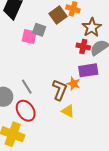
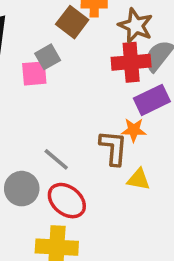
gray square: (39, 30) -> (48, 57), turned -32
red cross: (83, 46) -> (131, 62), size x1.5

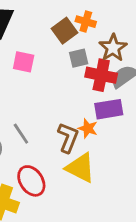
gray square: (48, 57) -> (79, 58), moved
yellow triangle: (139, 179) -> (80, 168), size x1.6
red ellipse: (67, 201) -> (31, 181), moved

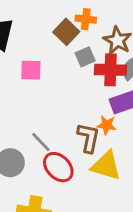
red ellipse: (31, 181) -> (58, 167), moved

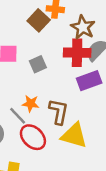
gray square: (85, 57) -> (38, 64), moved
orange star: (107, 125) -> (31, 104), moved

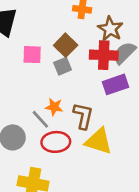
brown square: (39, 20) -> (66, 45), moved
red ellipse: (33, 137) -> (56, 142), turned -50

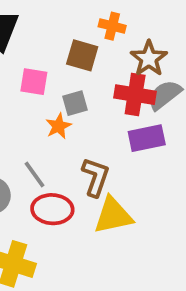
brown square: (66, 45) -> (82, 55), moved, turned -35
orange star: (54, 107) -> (58, 126), moved, turned 30
yellow triangle: (99, 141) -> (113, 215), turned -36

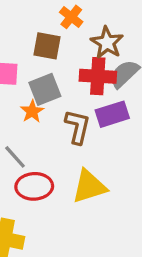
orange cross: (112, 26) -> (71, 17), turned 30
gray square: (75, 103) -> (45, 89), size x1.4
brown L-shape: (96, 177) -> (78, 127), moved

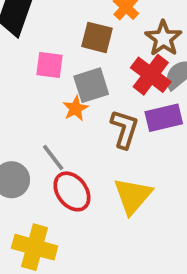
red cross: (98, 76) -> (151, 75), turned 30
red ellipse: (34, 186) -> (72, 191), turned 51
yellow triangle: (89, 186) -> (133, 196), turned -36

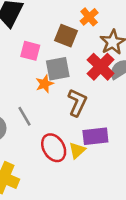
purple rectangle: (164, 118) -> (95, 136), moved
red ellipse: (72, 191) -> (54, 148), moved
yellow triangle: (133, 196) -> (77, 150), size x0.6

